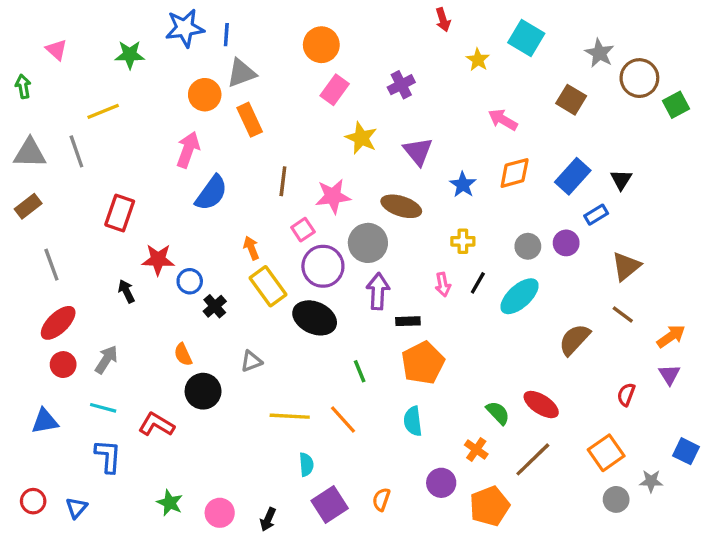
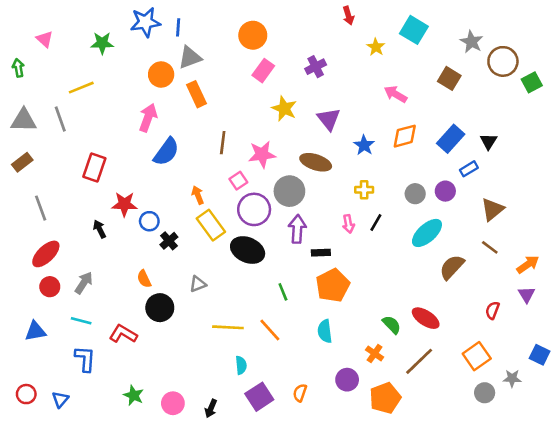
cyan ellipse: (520, 296) -> (427, 233), moved

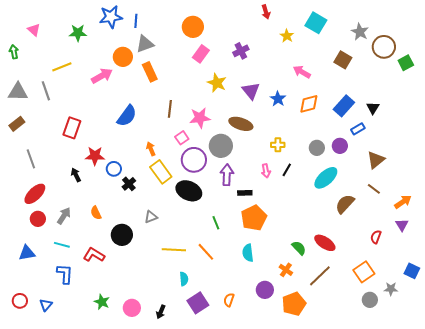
pink arrow: (148, 118) -> (102, 76), moved, turned 40
blue star: (364, 145) -> (278, 99), moved
orange semicircle: (144, 279) -> (96, 213), moved

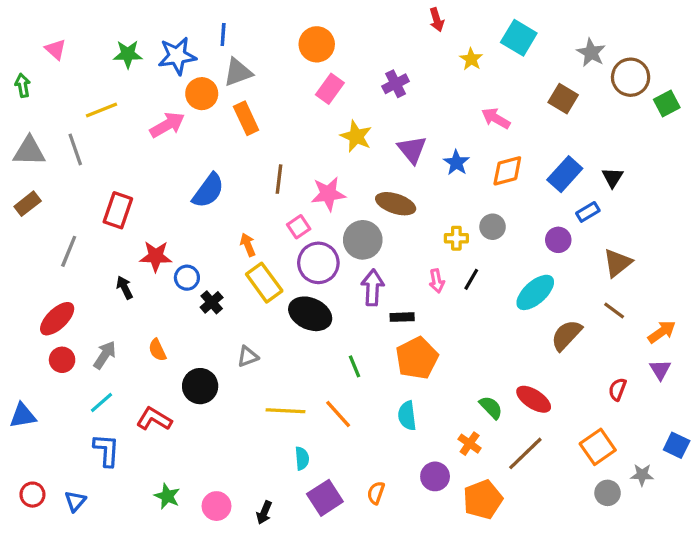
blue star: (111, 17) -> (177, 56), moved
gray circle: (317, 148) -> (493, 227), moved
gray line: (31, 159) -> (69, 251), moved, turned 42
cyan line: (62, 245) -> (101, 403), turned -56
blue triangle: (27, 253) -> (23, 416), moved

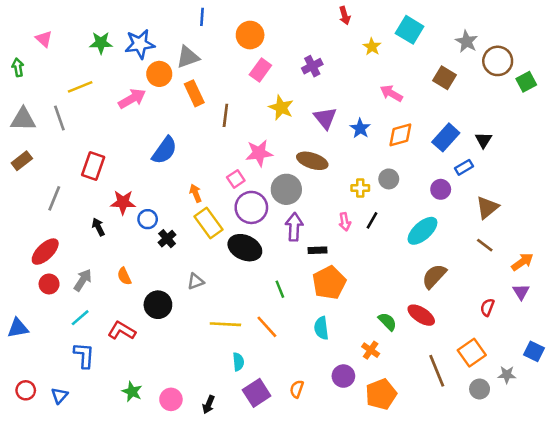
blue line: (223, 34) -> (202, 17), moved
brown line: (279, 179) -> (225, 115), moved
brown semicircle: (566, 335) -> (434, 276), moved
brown line: (525, 453) -> (437, 371), moved, turned -68

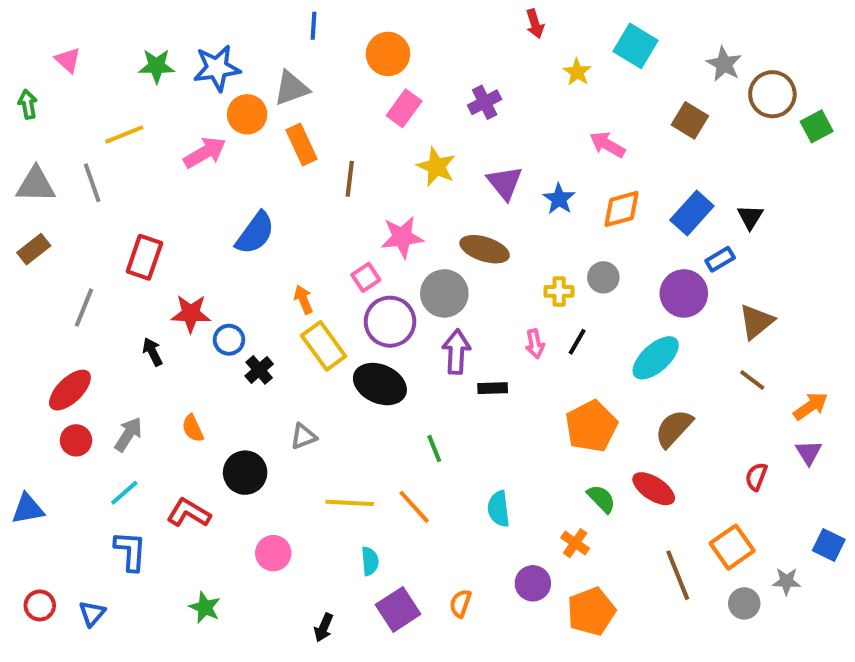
purple circle: (441, 189) -> (684, 293), size x1.5
orange pentagon: (329, 283) -> (591, 426), moved
pink circle: (171, 399) -> (273, 553), moved

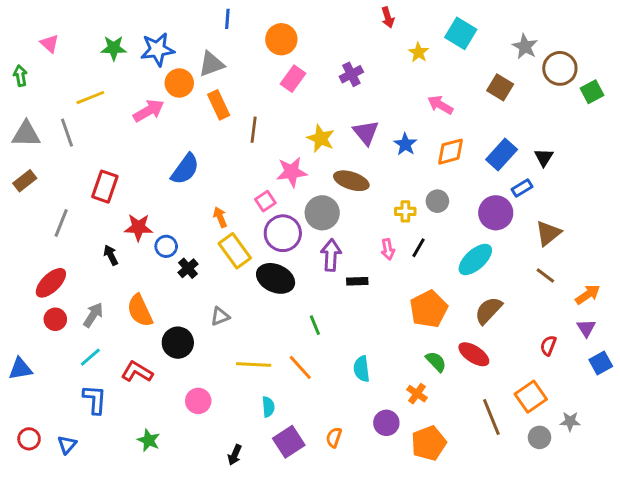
yellow star: (436, 167) -> (321, 138), moved
orange semicircle: (193, 428) -> (140, 311), size x1.6
blue square: (829, 545) -> (601, 363), moved, turned 35

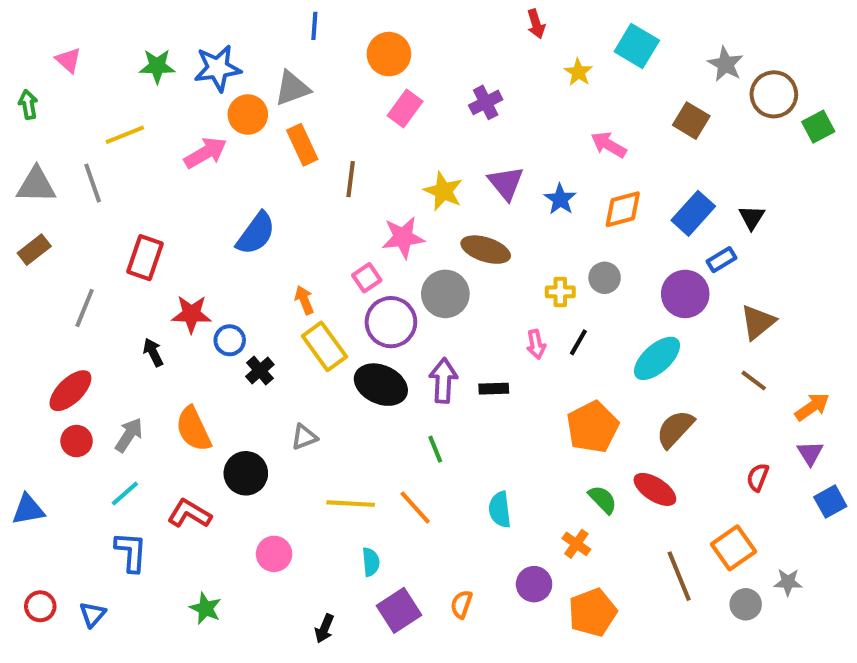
purple arrow: (331, 255) -> (443, 381), moved

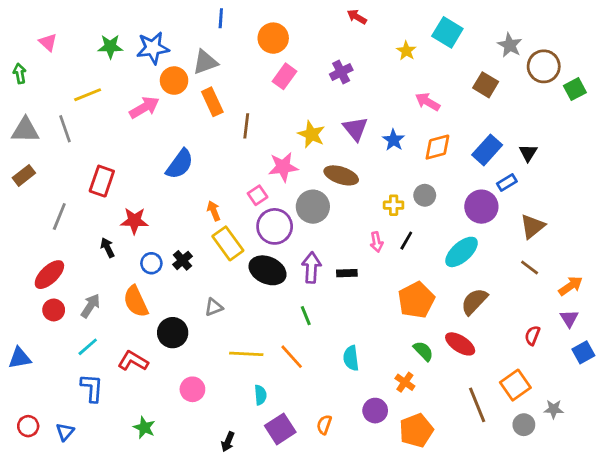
red arrow: (536, 24) -> (357, 17), moved, turned 138
blue circle: (230, 340) -> (151, 263), moved

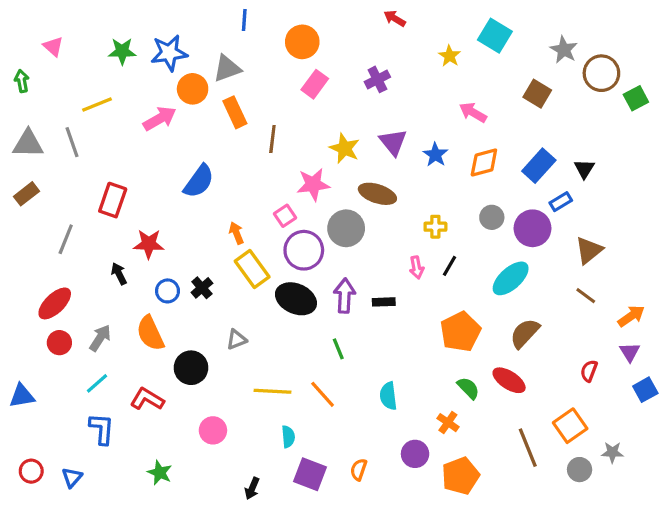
gray circle: (425, 195) -> (492, 217), moved
purple square: (280, 429) -> (310, 474), turned -36

